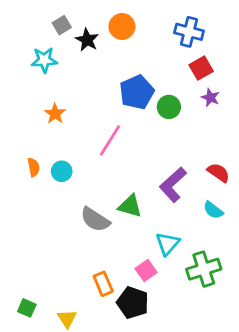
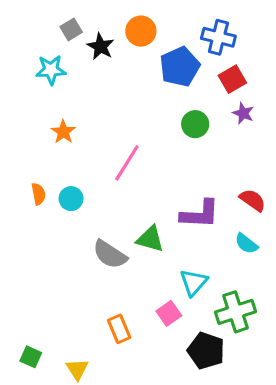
blue pentagon: (137, 92) -> (180, 67), moved
purple L-shape: (173, 185) -> (200, 214), turned -135
black pentagon: (133, 303) -> (206, 351), moved

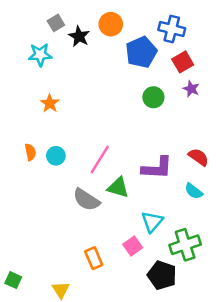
pink line: (127, 163) -> (100, 159), moved
green square: (31, 357) -> (13, 280), moved

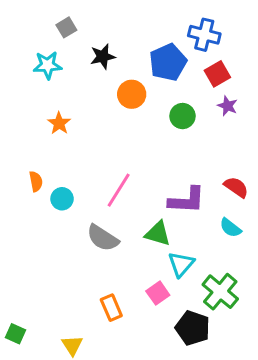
orange circle: (111, 24) -> (132, 94), moved
black star: (79, 36) -> (103, 57), moved, turned 30
cyan circle: (56, 156) -> (62, 199), moved
green triangle: (118, 187) -> (158, 234), moved
green cross: (185, 245) -> (220, 292), turned -32

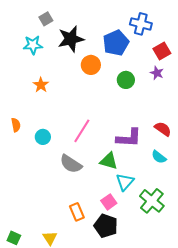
black star: (103, 57) -> (71, 39), size x1.5
red square: (217, 74) -> (162, 51), moved
orange semicircle: (36, 181) -> (16, 125), moved
black pentagon: (193, 328) -> (106, 226), moved
green square: (16, 334) -> (14, 238), moved

